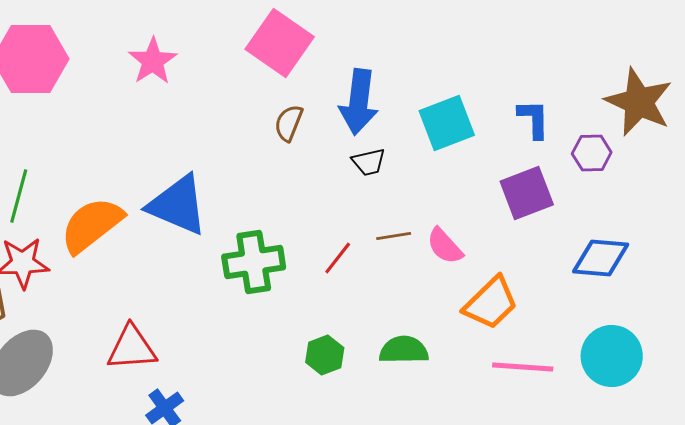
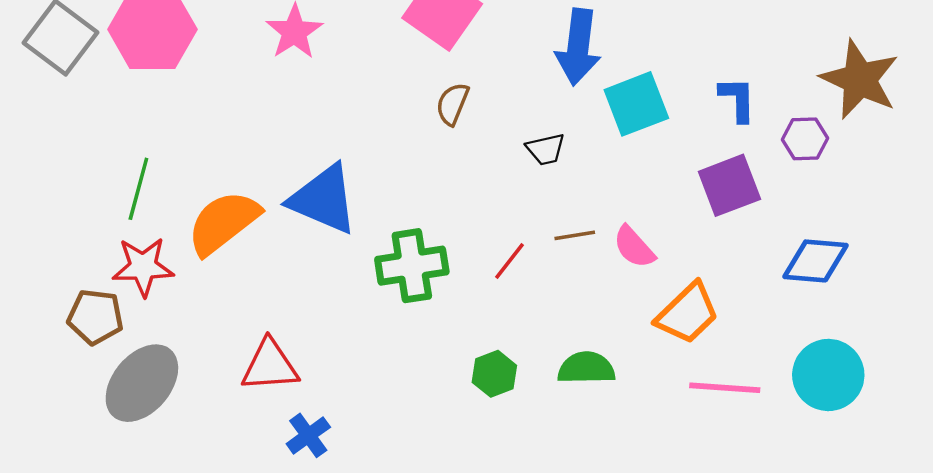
blue arrow: (359, 102) -> (578, 47), moved

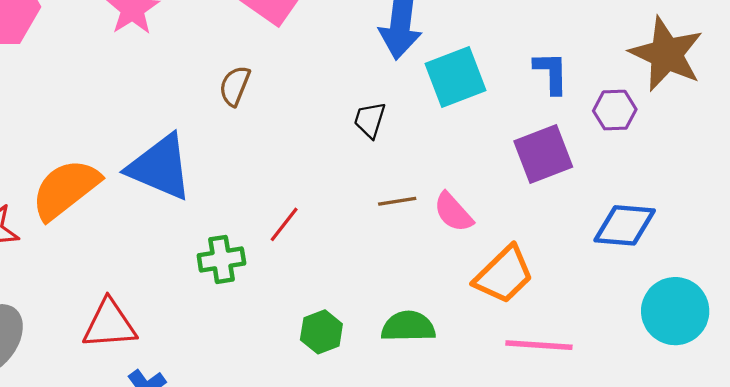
brown semicircle: (453, 104) -> (235, 86), moved
black trapezoid: (546, 149) -> (370, 120), turned 120
red line: (510, 261) -> (284, 224), moved
green cross: (412, 266) -> (221, 259), moved, size x0.7
cyan circle: (828, 375) -> (675, 311), moved

